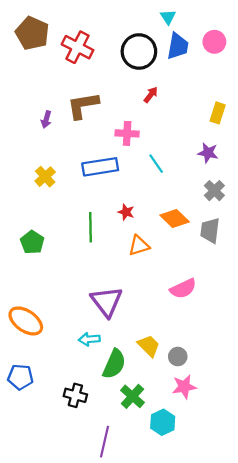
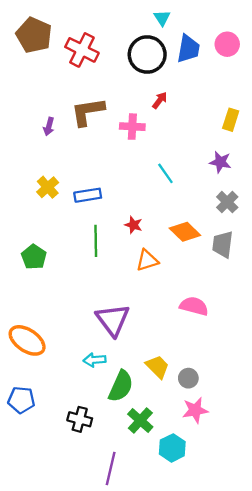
cyan triangle: (168, 17) -> (162, 18), moved
pink cross: (127, 133) -> (132, 127), moved
blue rectangle: (100, 167) -> (88, 195), moved, size x0.7
pink semicircle: (183, 289) -> (194, 306), turned -140

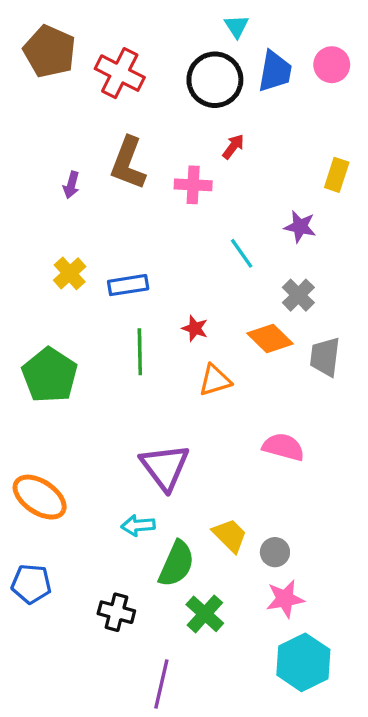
brown L-shape: (88, 112) -> (128, 163), turned -60
purple star: (220, 162) -> (300, 227), moved
gray cross: (227, 202) -> (298, 295), moved
green pentagon: (34, 257) -> (50, 375), size x1.5
cyan hexagon: (172, 448) -> (303, 662), moved, size x1.4

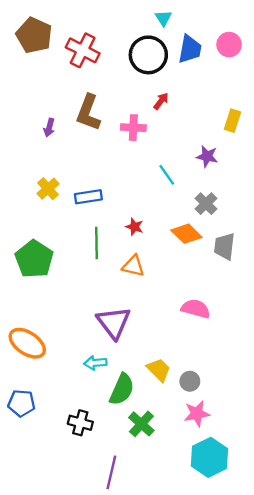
orange triangle: (215, 380) -> (133, 266), moved, turned 30

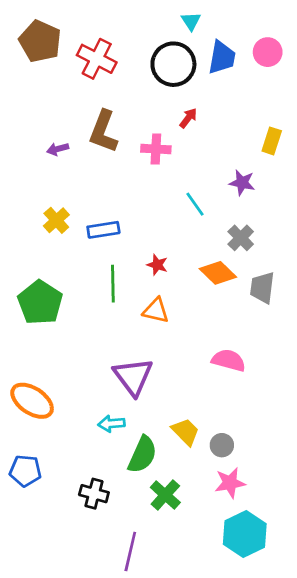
purple arrow: (49, 128) -> (58, 149), turned 60

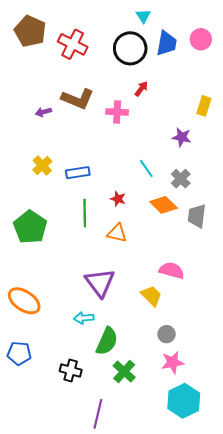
brown L-shape: (103, 131) -> (78, 99), turned -88
cyan line: (195, 204) -> (146, 169), moved
yellow trapezoid: (186, 432) -> (151, 296), moved

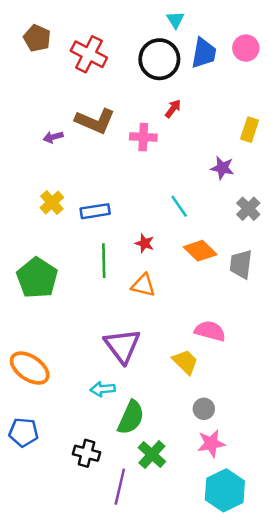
brown pentagon: (30, 31) -> (37, 38), size x0.7
gray cross: (181, 179) -> (248, 209), moved
purple line: (98, 414) -> (120, 487), moved

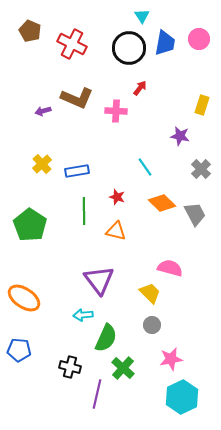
gray trapezoid: (241, 264) -> (195, 214), turned 145
gray circle: (204, 409) -> (152, 325), moved

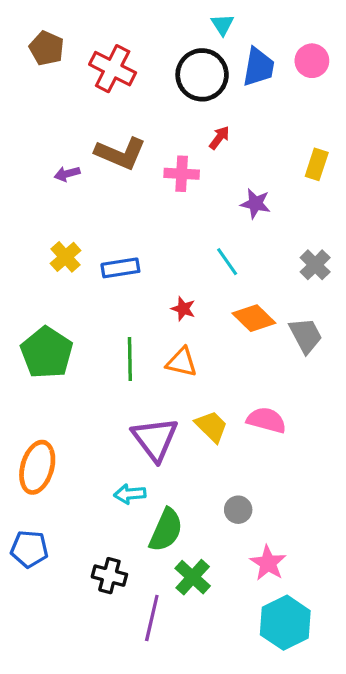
purple star: (180, 136) -> (255, 204), moved
green line: (84, 211) -> (130, 359), moved
yellow trapezoid: (150, 293) -> (211, 426), moved
orange ellipse: (24, 298) -> (37, 467), turned 72
pink star: (171, 359) -> (268, 563), turned -30

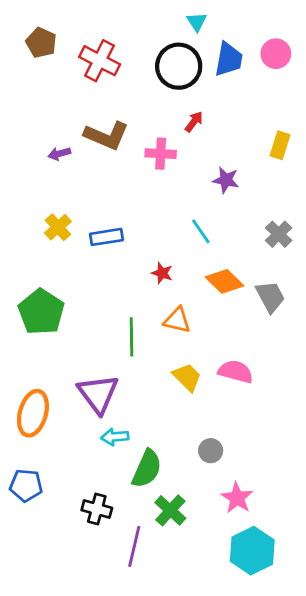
green line: (130, 359) -> (131, 337), moved
orange triangle: (182, 362) -> (177, 320), moved
purple triangle: (155, 439) -> (98, 394), moved

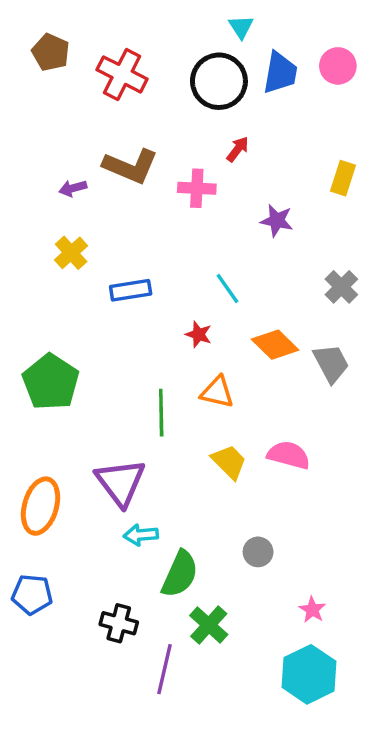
yellow cross: (58, 227) -> (71, 253), moved
cyan line: (201, 231) -> (227, 289), moved
pink star: (237, 498) -> (312, 610), moved, size x0.7

